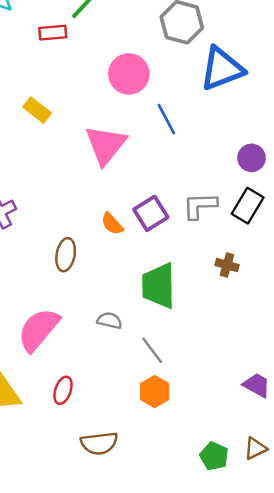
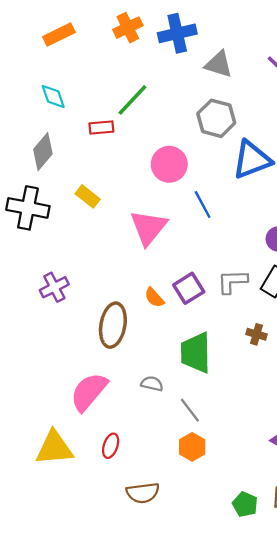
brown ellipse: (66, 255) -> (113, 325), size x1.5

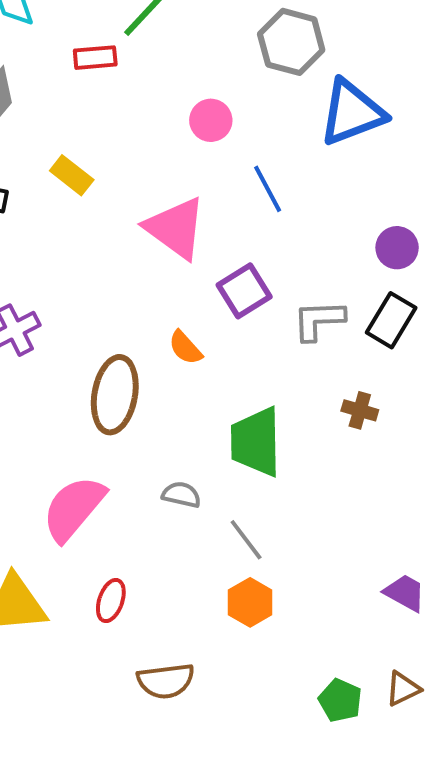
pink circle: (169, 164) -> (211, 120), size x0.7
pink triangle: (149, 227) -> (176, 228), turned -33
purple square: (189, 288) -> (244, 291), moved

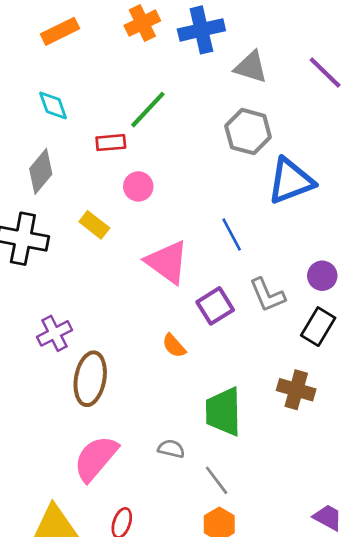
pink circle: (211, 120) -> (138, 186), moved
gray L-shape: (319, 320) -> (267, 295), moved, turned -111
brown ellipse: (115, 395) -> (90, 379), moved
brown cross: (360, 410) -> (296, 390), size x1.5

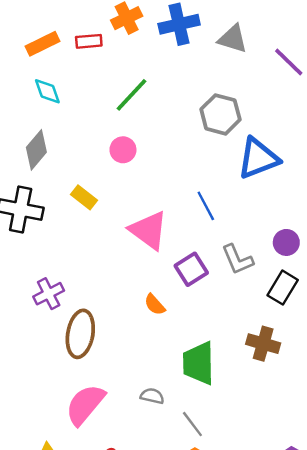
orange rectangle: (60, 31) -> (42, 44), moved
gray triangle: (251, 67) -> (233, 39), moved
red rectangle: (111, 143) -> (89, 41), moved
pink circle: (138, 186) -> (123, 150), moved

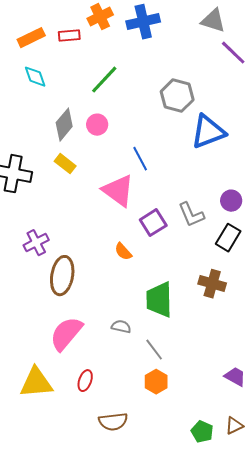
gray triangle: (233, 39) -> (213, 21), moved
gray diamond: (36, 150) -> (64, 125), moved
blue line: (206, 206) -> (140, 159), moved

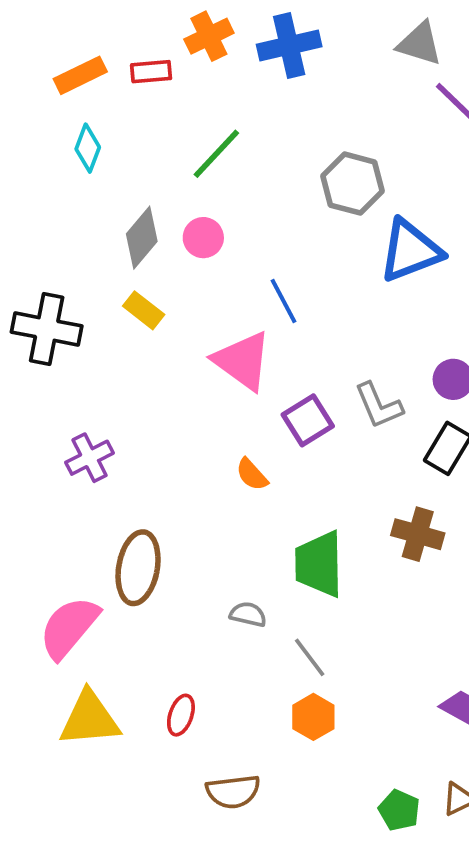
cyan diamond: (35, 77) -> (88, 148), turned 40
brown ellipse: (62, 276) -> (138, 568), moved
pink semicircle: (66, 334) -> (69, 627), moved

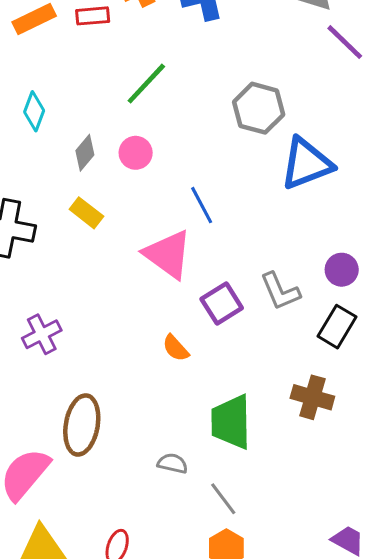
cyan diamond: (88, 148) -> (34, 111), moved
gray diamond: (142, 238) -> (85, 153), size x0.7

